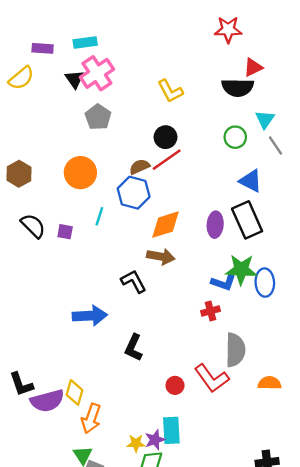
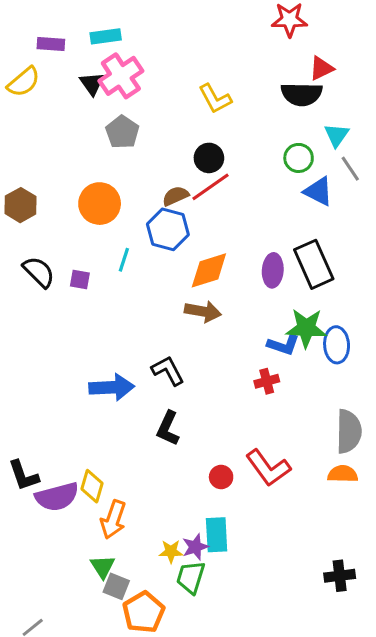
blue triangle: (251, 181) -> (318, 191), moved
black L-shape: (134, 281) -> (168, 371), moved
gray semicircle: (235, 350) -> (349, 431), moved

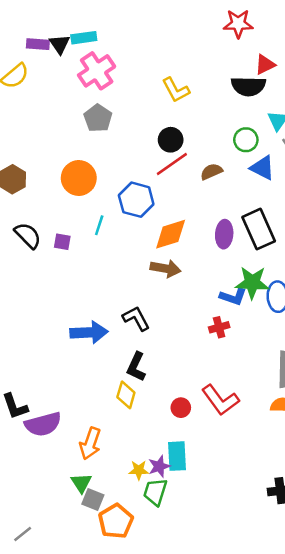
black triangle: (92, 83) -> (60, 44), moved
brown semicircle: (176, 196) -> (211, 172), moved
yellow diamond: (92, 486) -> (126, 395), moved

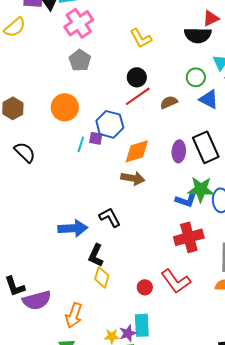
purple square: (62, 242) -> (96, 138), moved
red cross: (219, 327) -> (189, 237), moved, size x1.8
black L-shape: (136, 367) -> (96, 255), moved

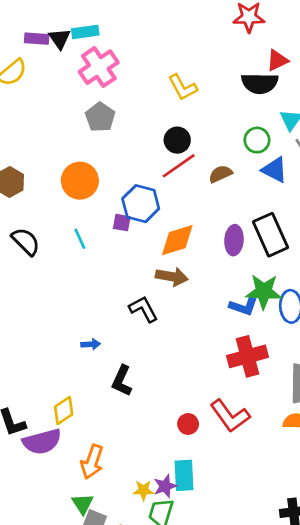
cyan line: (81, 144) -> (80, 239), moved, turned -42
black L-shape: (110, 217) -> (143, 309), moved
blue arrow: (73, 228) -> (91, 344), size x0.5
yellow diamond: (102, 277) -> (64, 410), moved, turned 40

